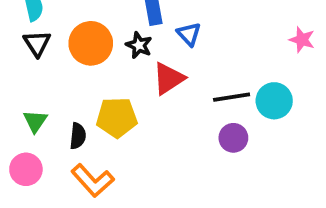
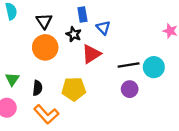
black triangle: (37, 43) -> (44, 21), moved
orange circle: (91, 43) -> (45, 47), moved
yellow pentagon: (117, 117) -> (74, 89), moved

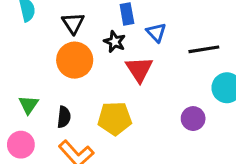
red triangle: (91, 54) -> (139, 69), turned -30
black line: (129, 65) -> (204, 49), moved

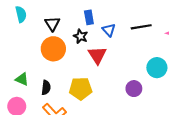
black line: (204, 49) -> (141, 27), moved
green triangle: (29, 105) -> (22, 79), turned -40

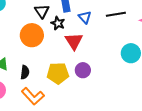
black triangle: (52, 24) -> (42, 11), moved
purple circle: (134, 89) -> (83, 70), moved

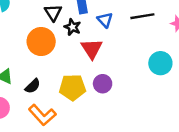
black semicircle: (25, 72) -> (33, 86), turned 40

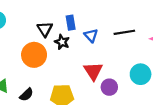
red triangle: (92, 49) -> (93, 71), moved
purple circle: (103, 84) -> (109, 87), moved

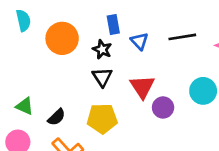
black triangle: (45, 29) -> (102, 77), moved
orange circle: (34, 55) -> (62, 38), moved

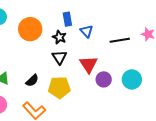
black line: (182, 37) -> (120, 40), moved
cyan circle: (203, 91) -> (132, 79), moved
black semicircle: (57, 117) -> (32, 80), moved

